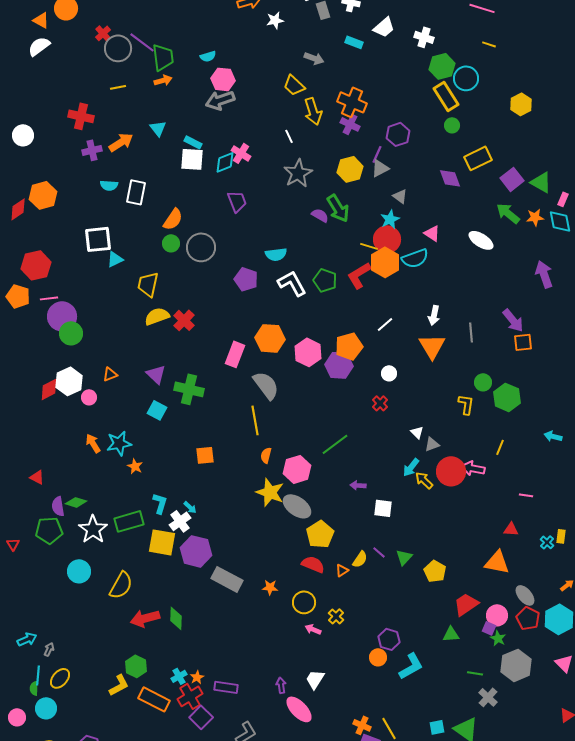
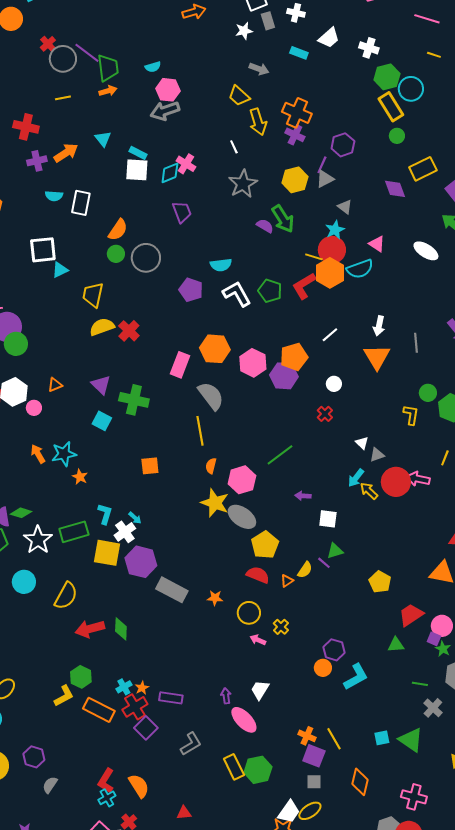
white star: (275, 20) -> (244, 31), moved
green triangle: (404, 557) -> (335, 551), moved, turned 30

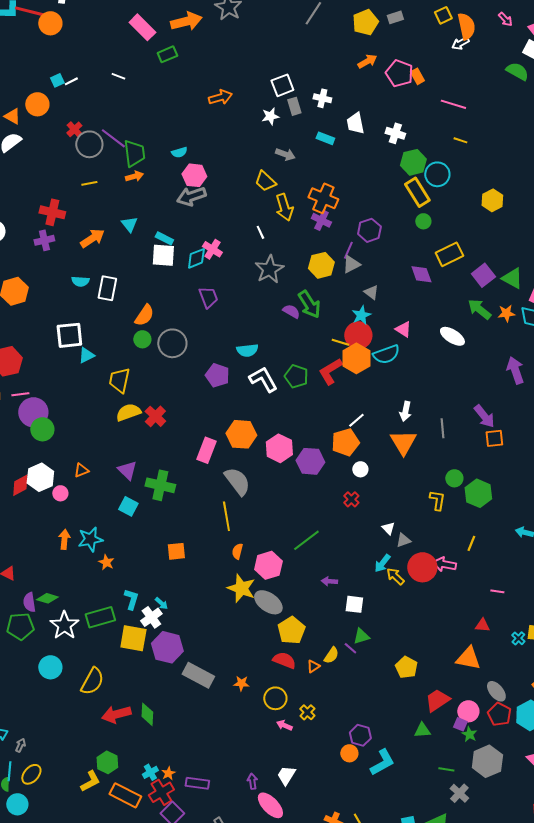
white trapezoid: (329, 38) -> (355, 123), turned 120
purple cross: (37, 161) -> (44, 240), moved
orange pentagon: (294, 357) -> (345, 442), moved
orange arrow: (38, 454) -> (64, 539), turned 36

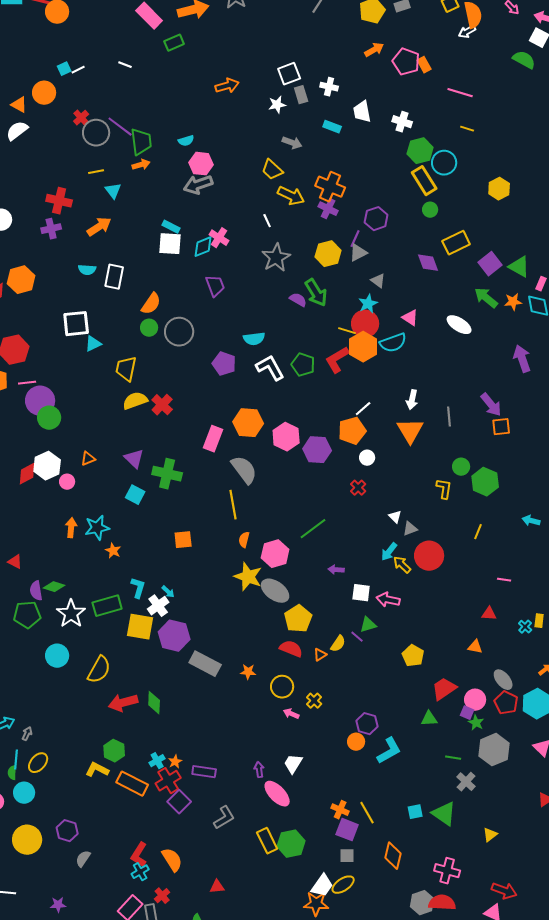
yellow arrow: (284, 207) -> (291, 196), turned -48
cyan triangle: (129, 224) -> (113, 191), moved
pink arrow: (444, 564) -> (388, 600), moved
orange triangle: (468, 658) -> (475, 647), size x0.6
yellow L-shape: (90, 781) -> (97, 770), turned -125

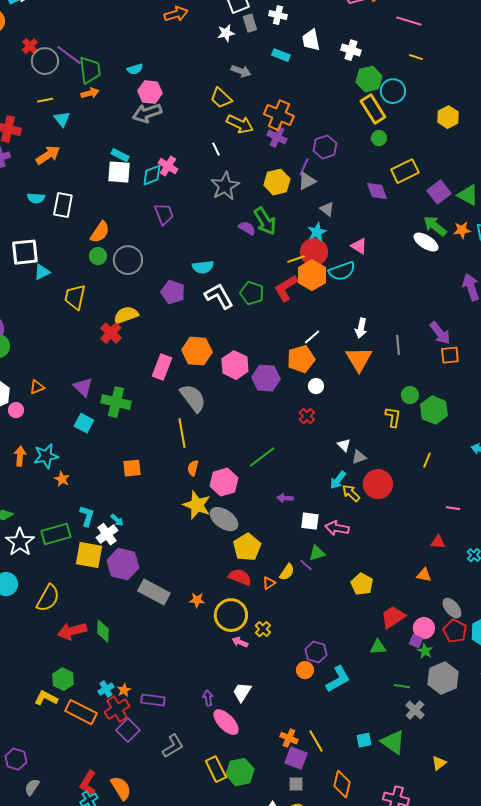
white ellipse: (459, 325) -> (426, 242), moved
yellow line: (347, 331) -> (296, 259), turned -36
yellow semicircle: (135, 401) -> (126, 315), moved
yellow circle: (282, 687) -> (231, 615), size x1.4

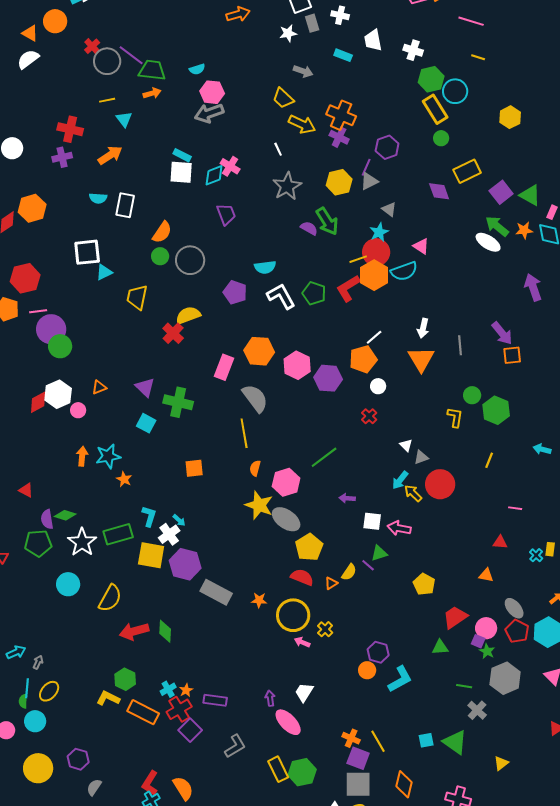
green trapezoid: (90, 70) -> (152, 70), turned -76
gray square: (296, 784) -> (358, 784), size x1.8

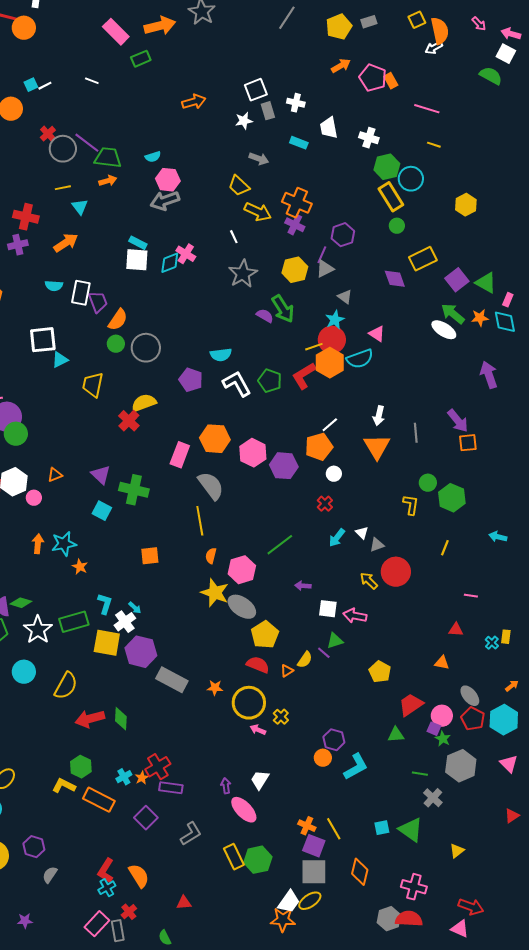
purple trapezoid: (226, 214) -> (98, 302), moved
cyan arrow: (400, 480) -> (337, 538), moved
red cross: (179, 709) -> (158, 767), moved

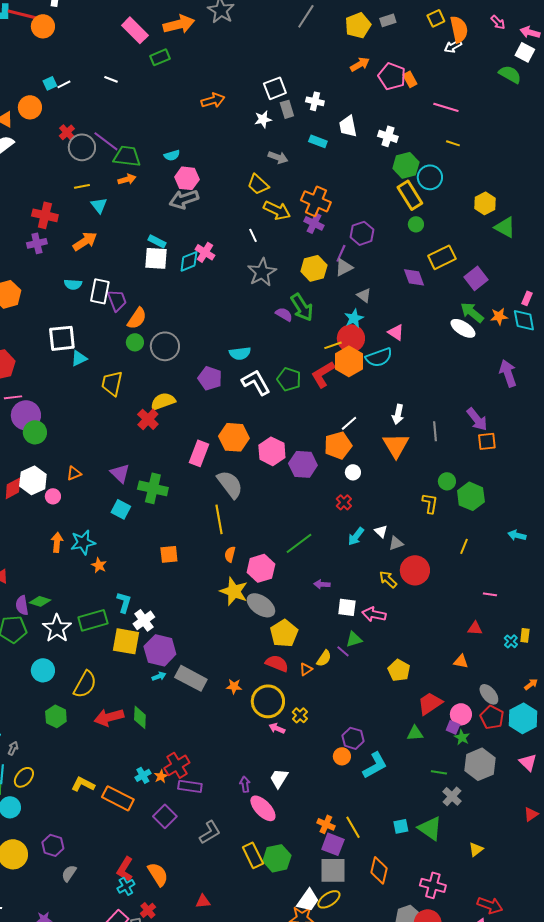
green triangle: (486, 283) -> (505, 227), moved
cyan arrow: (135, 608) -> (159, 676), moved, turned -64
green hexagon: (81, 767) -> (56, 716), moved

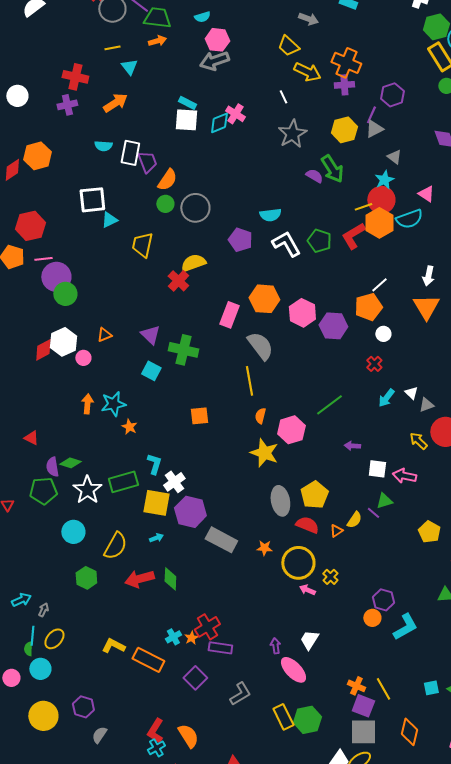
purple cross: (314, 223) -> (344, 85), turned -30
gray ellipse: (261, 605) -> (280, 501), moved, turned 44
cyan arrow: (159, 676) -> (156, 538), moved

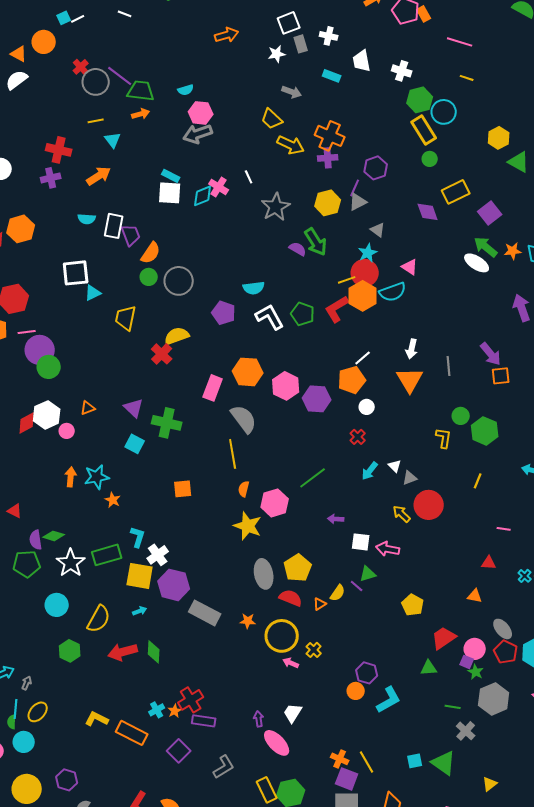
white line: (283, 97) -> (249, 177), moved

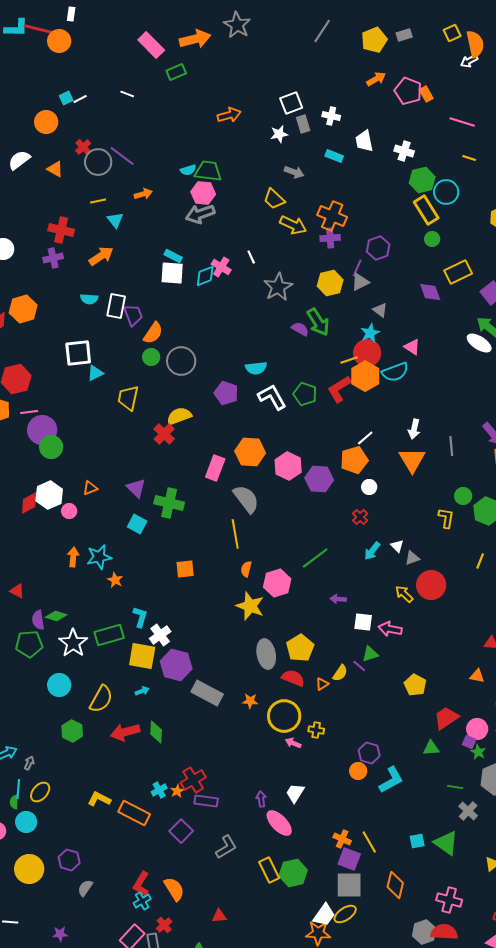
orange triangle: (19, 54) -> (55, 169), moved
green trapezoid: (141, 91) -> (208, 171), moved
yellow cross: (314, 650) -> (316, 730), turned -35

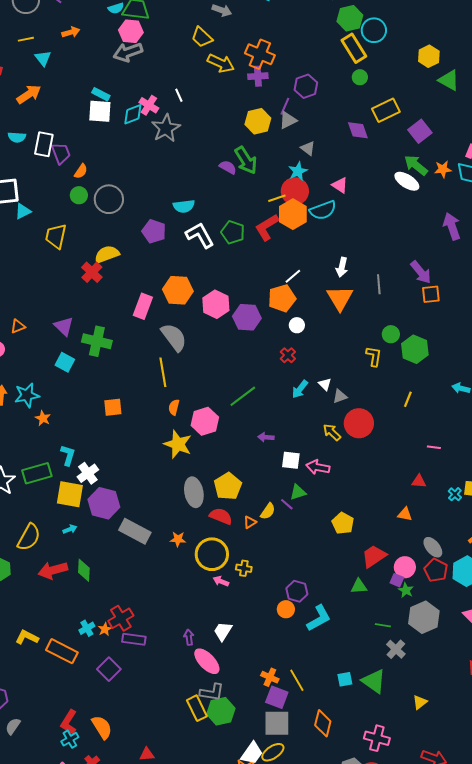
gray star: (278, 287) -> (166, 128), moved
orange semicircle: (153, 333) -> (81, 171), size x0.7
gray L-shape: (226, 847) -> (212, 692), moved, turned 40

